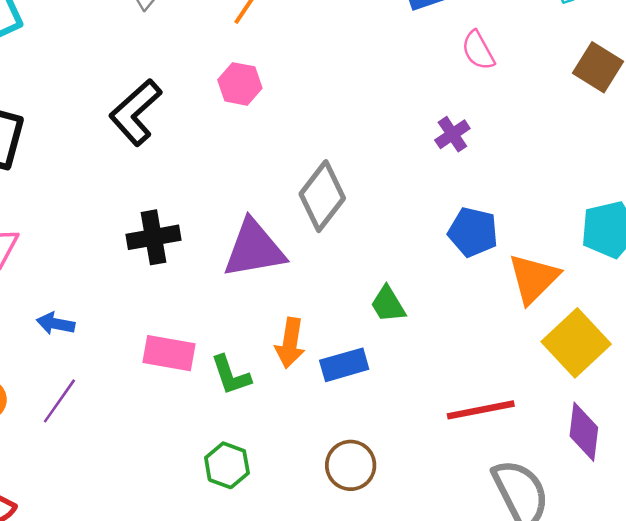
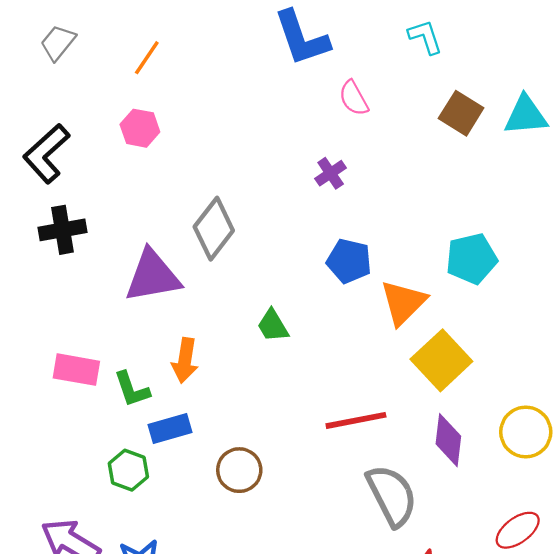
black cross: (154, 237) -> (63, 230), moved
blue rectangle: (344, 365) -> (170, 429), moved

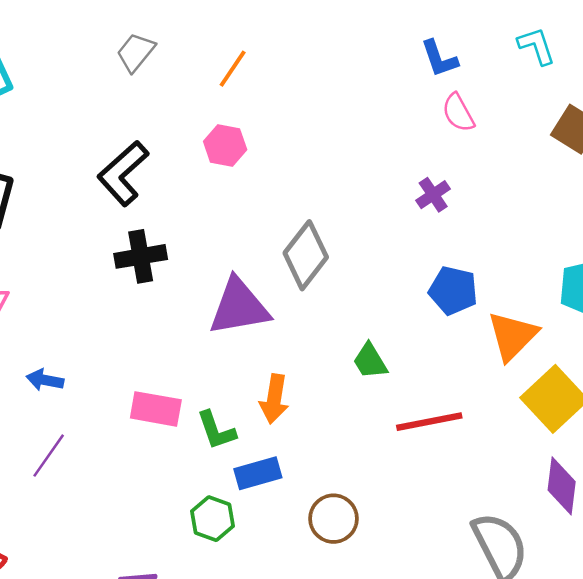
blue L-shape: (302, 38) -> (439, 59), moved, size x0.6
red line: (356, 420) -> (429, 422), moved

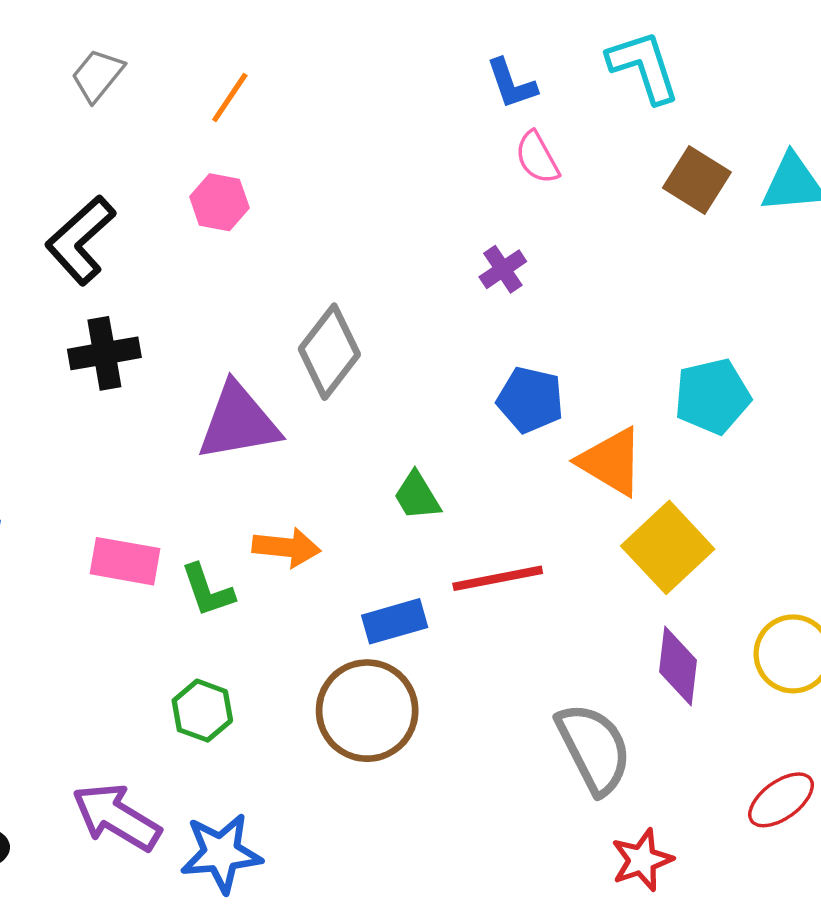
cyan L-shape: (536, 46) -> (644, 67), size x1.4
orange triangle: (512, 336) -> (611, 462), turned -44
orange arrow: (274, 399) -> (286, 547), turned -93
blue rectangle: (258, 473) -> (395, 621), moved
brown circle: (334, 519) -> (367, 711), size x1.5

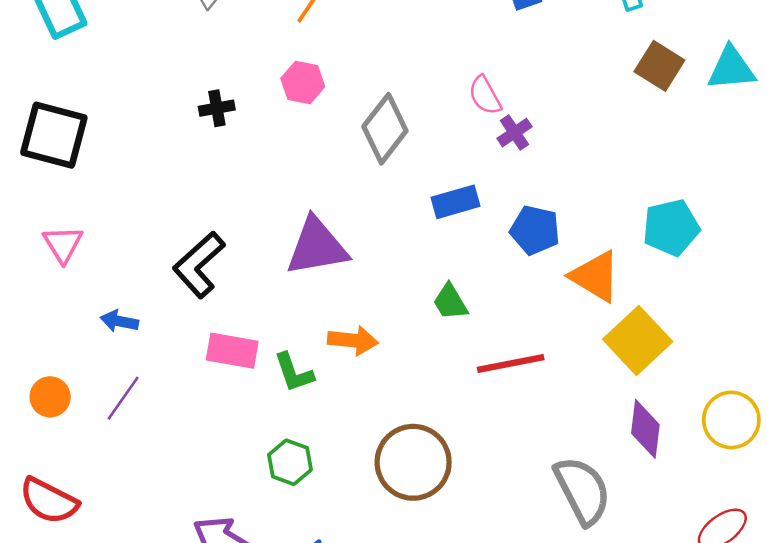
pink semicircle: (537, 158) -> (485, 95), moved
black L-shape: (80, 240) -> (199, 265), moved
gray diamond: (329, 352) -> (385, 129), moved
black cross: (104, 353) -> (217, 108), moved, size x0.7
blue rectangle: (395, 621) -> (455, 202), moved

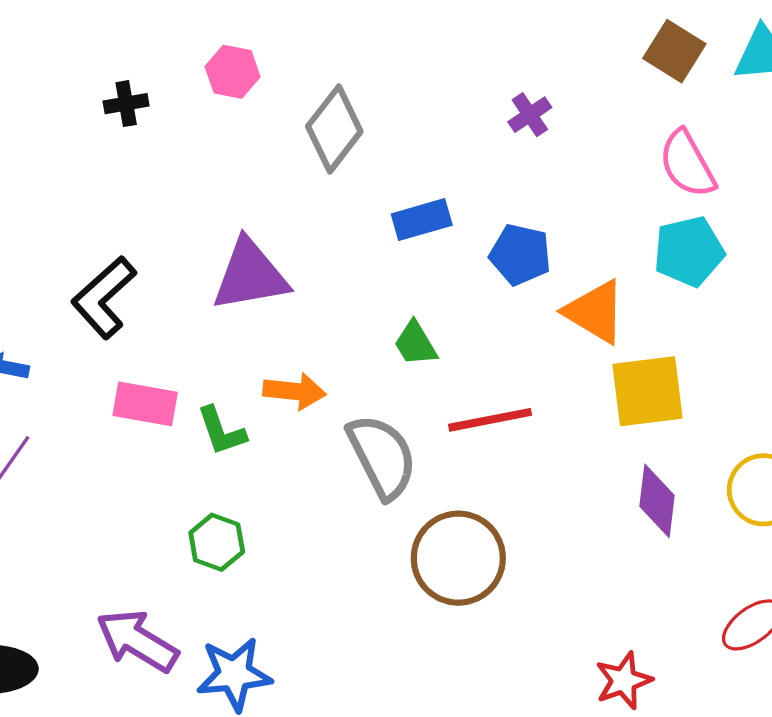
pink semicircle: (485, 95) -> (687, 164), moved, size x1.4
purple cross: (514, 133) -> (530, 115), moved
yellow square: (638, 340) -> (647, 391), turned 36
brown circle: (413, 462) -> (458, 558), moved
gray semicircle: (582, 491) -> (382, 456), moved

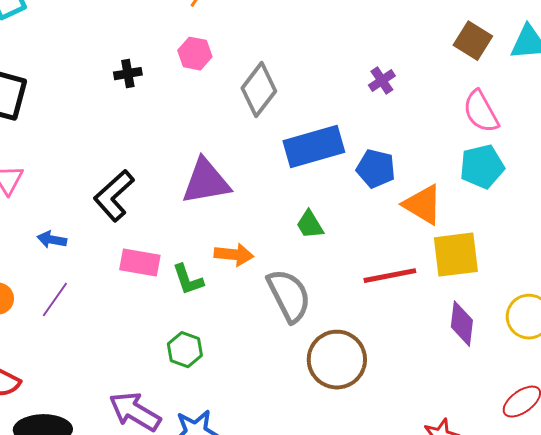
blue rectangle: (422, 220) -> (314, 147), size x1.6
red line: (490, 420) -> (390, 276), moved

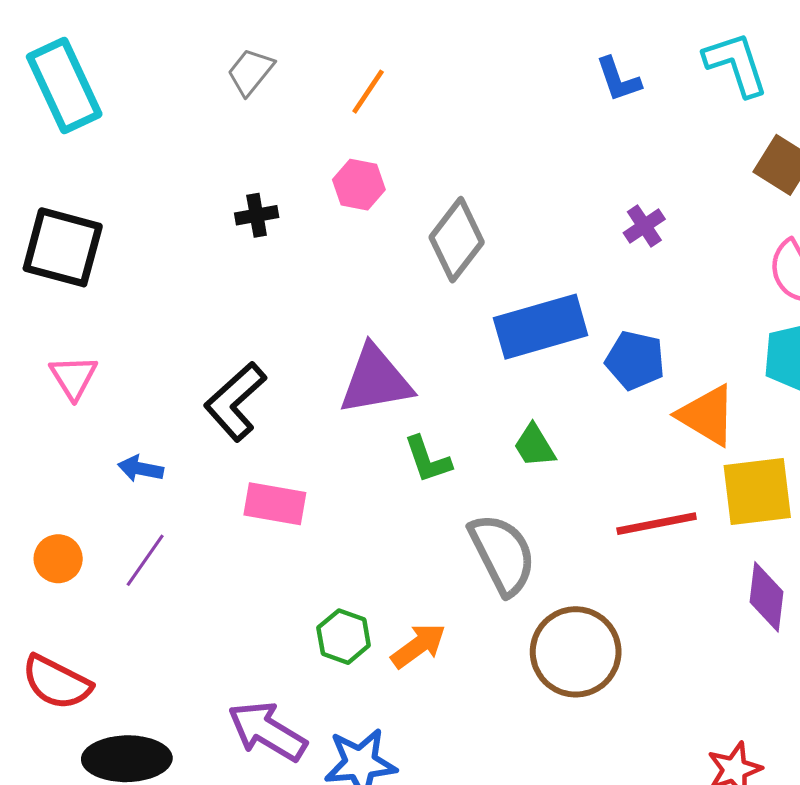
orange arrow: (234, 255) -> (418, 646), moved, turned -42
green L-shape: (188, 280) -> (428, 460), moved

